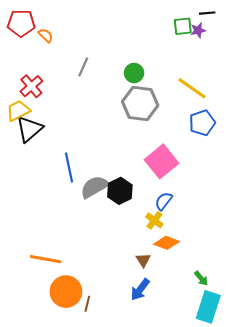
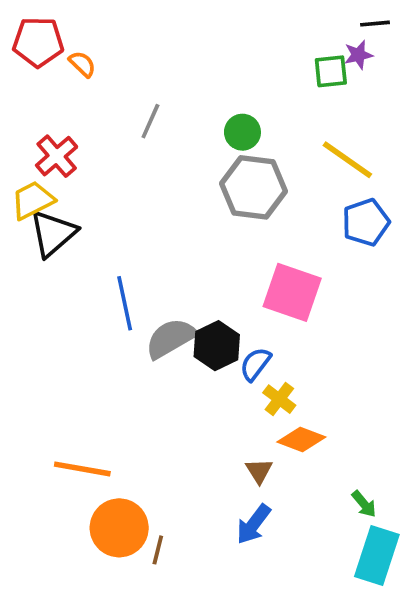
green square: (183, 26) -> (331, 71), moved
pink square: (161, 161) -> (292, 292), turned -32
blue semicircle: (164, 201) -> (255, 364), moved

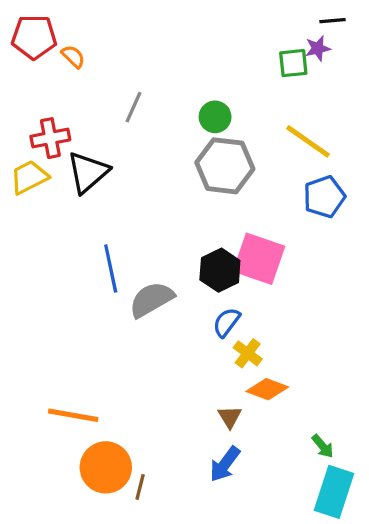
red cross: (57, 156) -> (50, 138), turned 30
black triangle: (53, 233) -> (88, 172), moved
black hexagon: (217, 346) -> (220, 270), moved

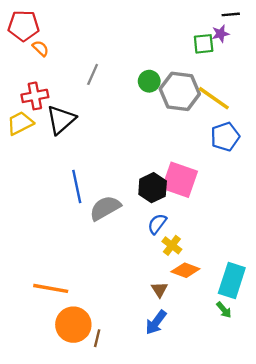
orange semicircle: (73, 57) -> (41, 48), moved
gray hexagon: (225, 166) -> (180, 91), moved
cyan rectangle: (334, 492) -> (232, 280), moved

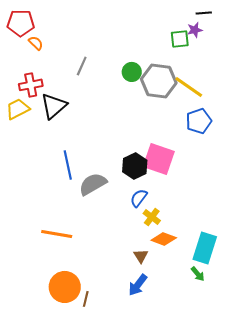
orange line: (51, 288) -> (57, 234), moved

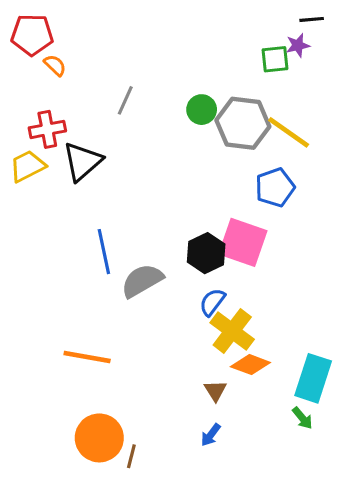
blue pentagon: (199, 121) -> (275, 187), moved
yellow cross: (152, 217) -> (232, 331), size x1.6
blue arrow: (138, 285) -> (211, 435), size x0.7

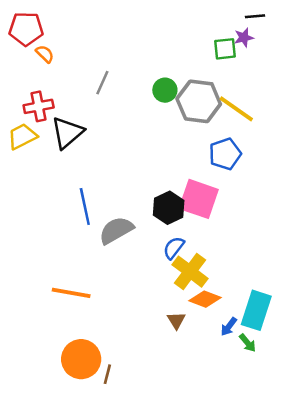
blue arrow: (211, 435) -> (229, 327), moved

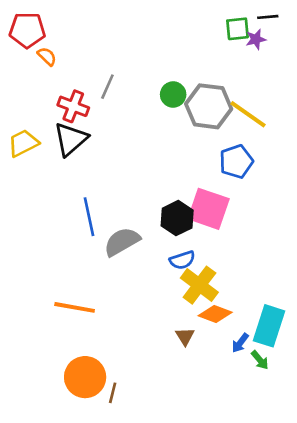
green square: (225, 49) -> (238, 29), moved
red cross: (39, 106) -> (73, 106), moved, turned 32
blue semicircle: (174, 248) -> (182, 260), turned -145

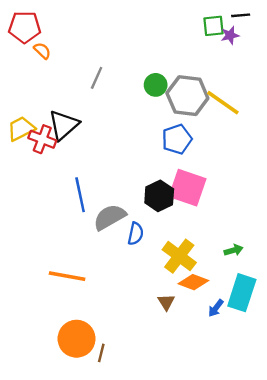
red cross: (73, 106) -> (42, 139), moved
blue pentagon: (236, 162) -> (177, 139), moved
blue semicircle: (182, 260) -> (136, 234), moved, turned -60
green arrow: (260, 360) -> (234, 250), moved, turned -66

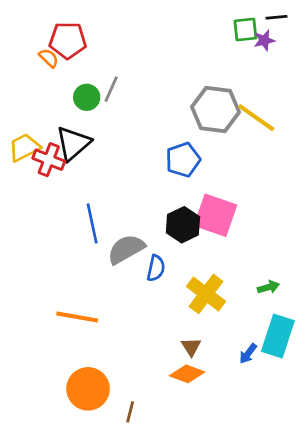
red pentagon: (25, 27) -> (68, 40), moved
green circle: (156, 85) -> (87, 97), moved
blue pentagon: (177, 139) -> (183, 160), moved
orange diamond: (193, 282) -> (187, 374), moved
brown line: (101, 353) -> (130, 412), moved

